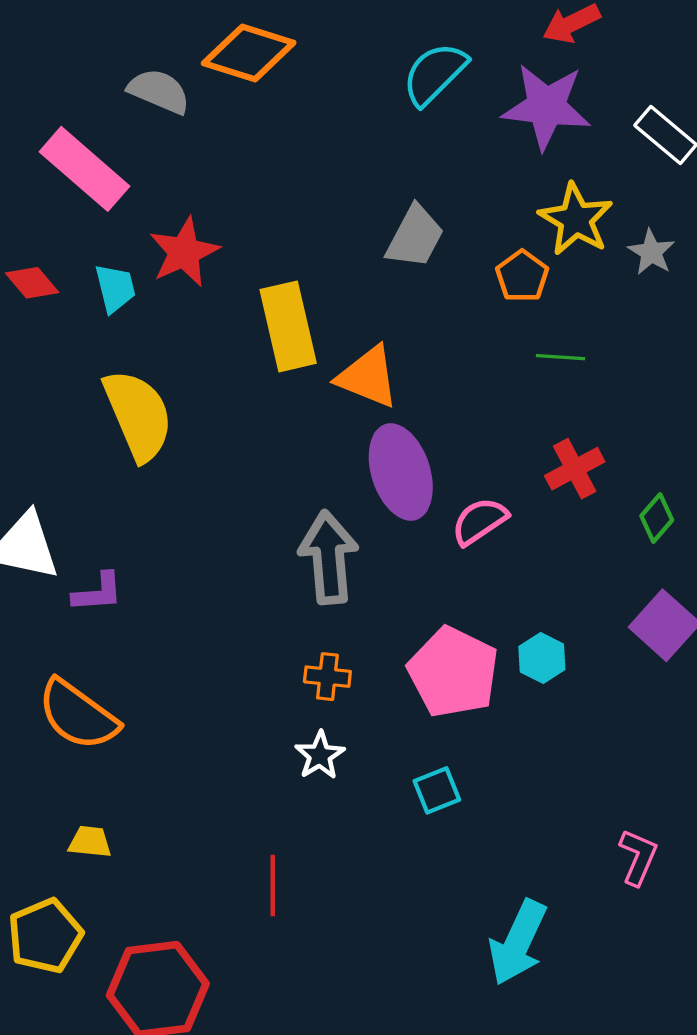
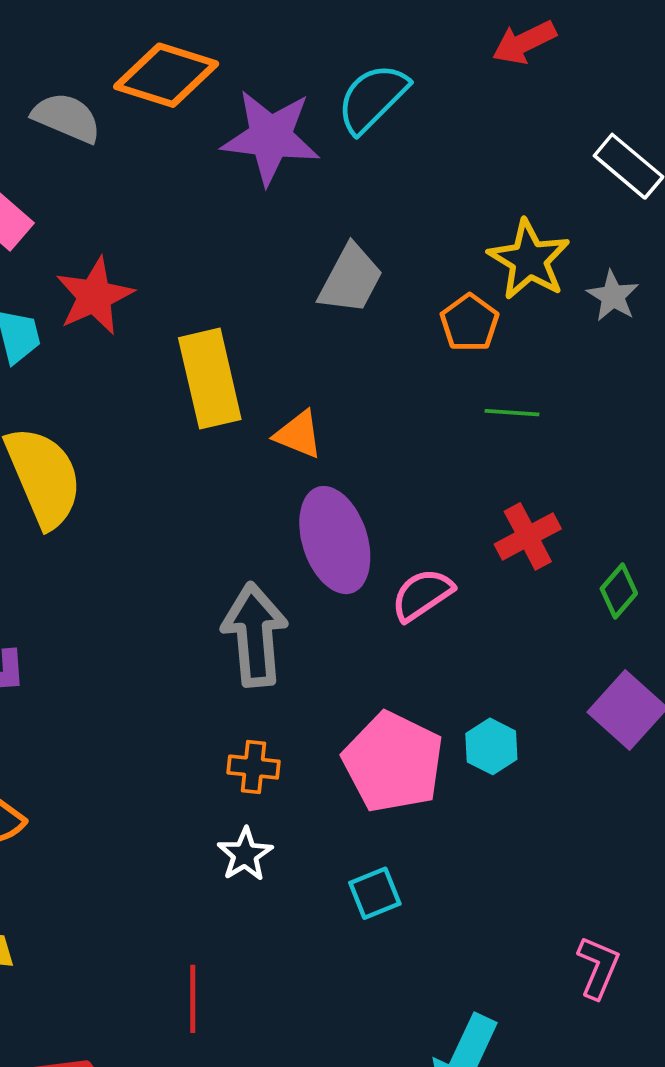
purple star: (546, 107) -> (270, 137), moved
orange triangle: (368, 377) -> (298, 434), size x0.7

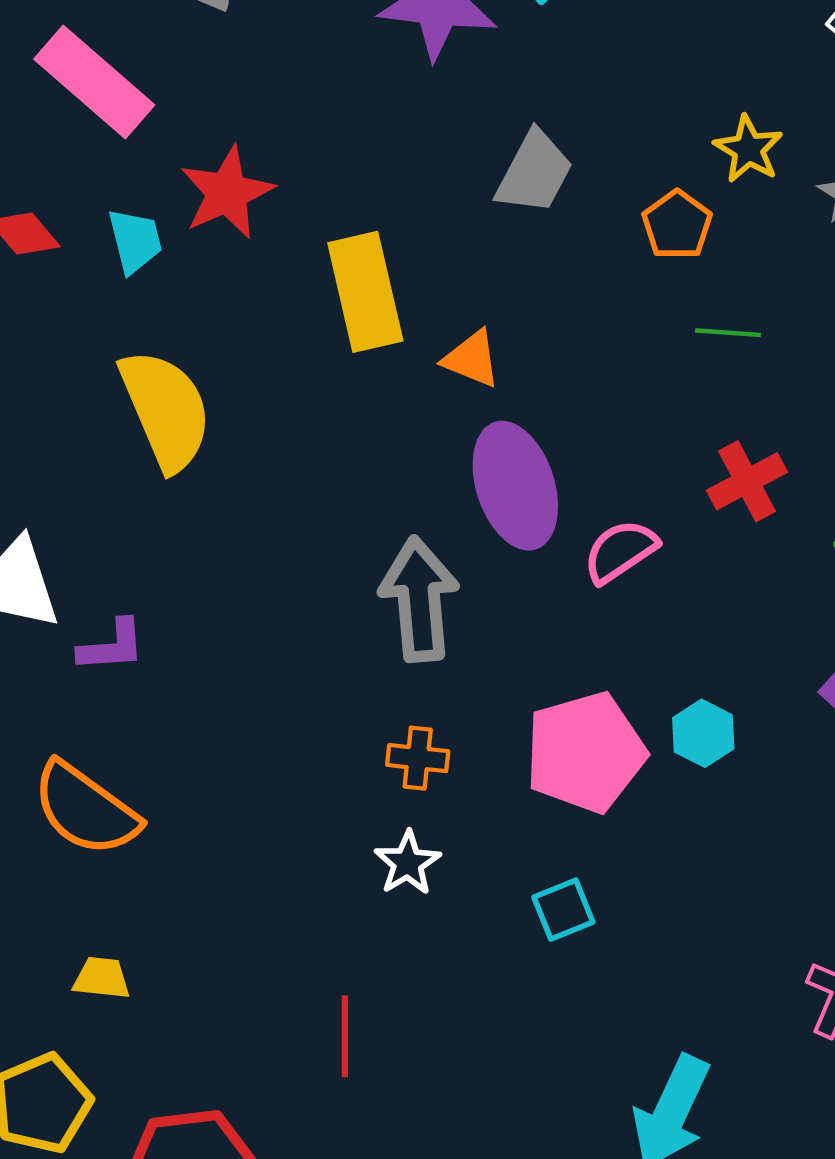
yellow star: (529, 260) -> (748, 149), size x0.7
pink pentagon: (393, 762) -> (585, 752), turned 30

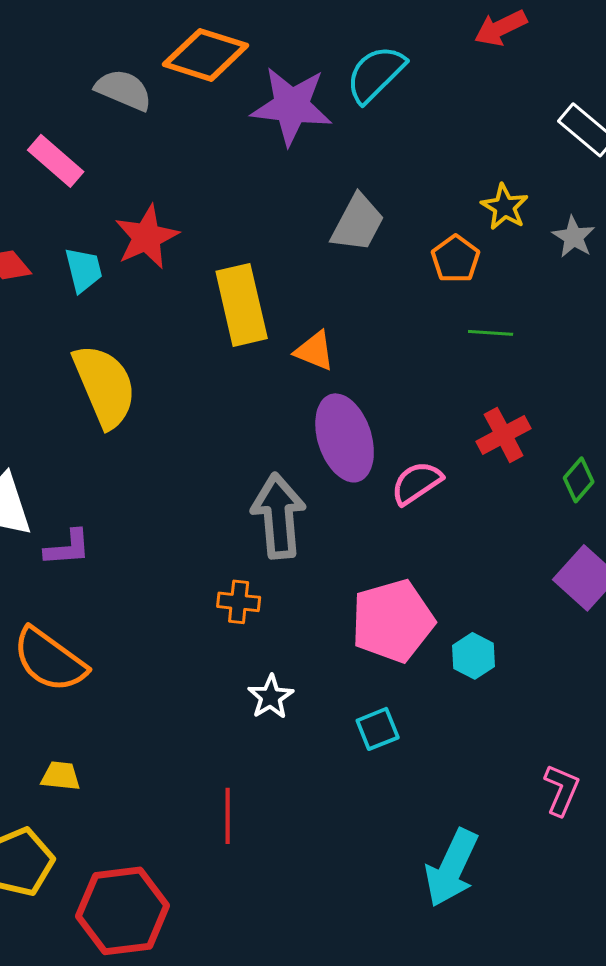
pink rectangle: (94, 82) -> (56, 161), size x0.7
cyan hexagon: (703, 733) -> (474, 656), moved
orange cross: (418, 758) -> (239, 602), moved

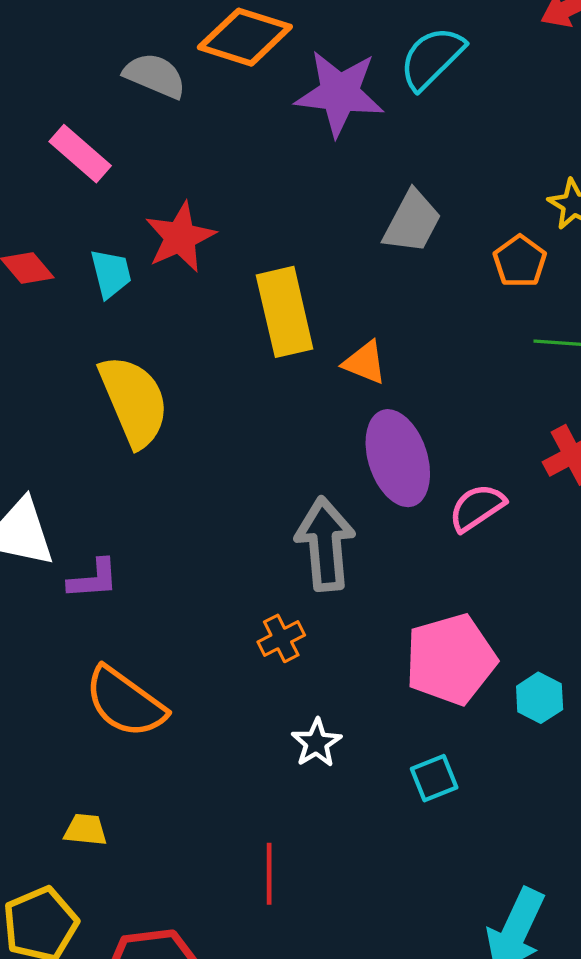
orange cross: (239, 602) -> (281, 638), turned -33
orange semicircle: (50, 660) -> (125, 702), moved

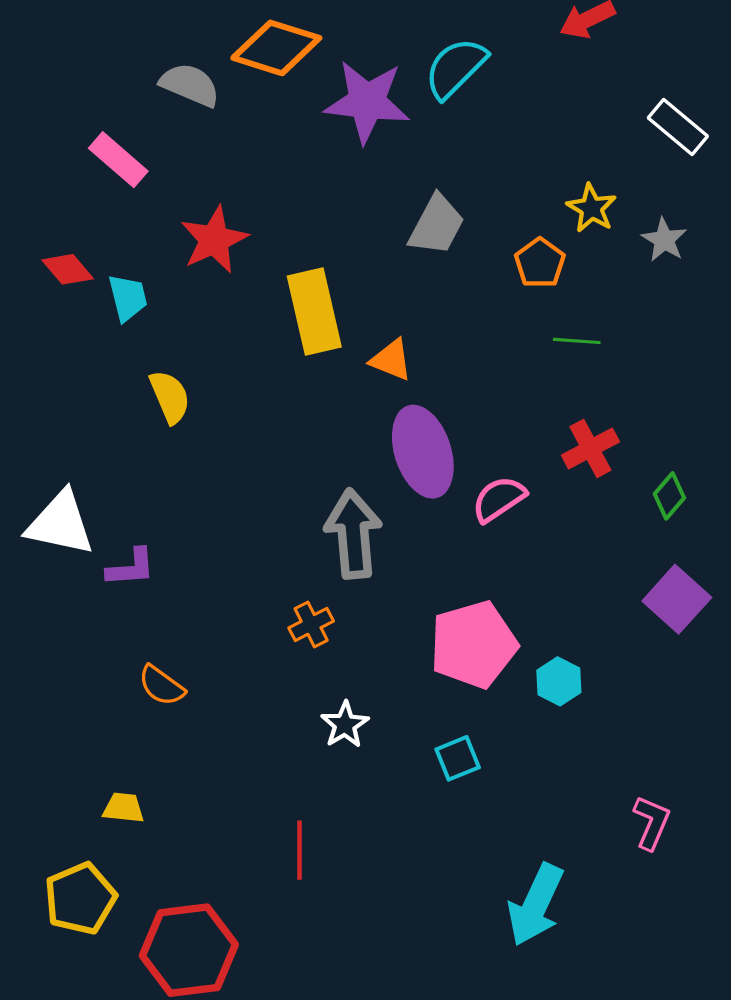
cyan trapezoid: (111, 273) -> (128, 298), moved
yellow semicircle: (134, 401) -> (170, 397), size x0.6
orange semicircle: (125, 702) -> (161, 686), size x0.6

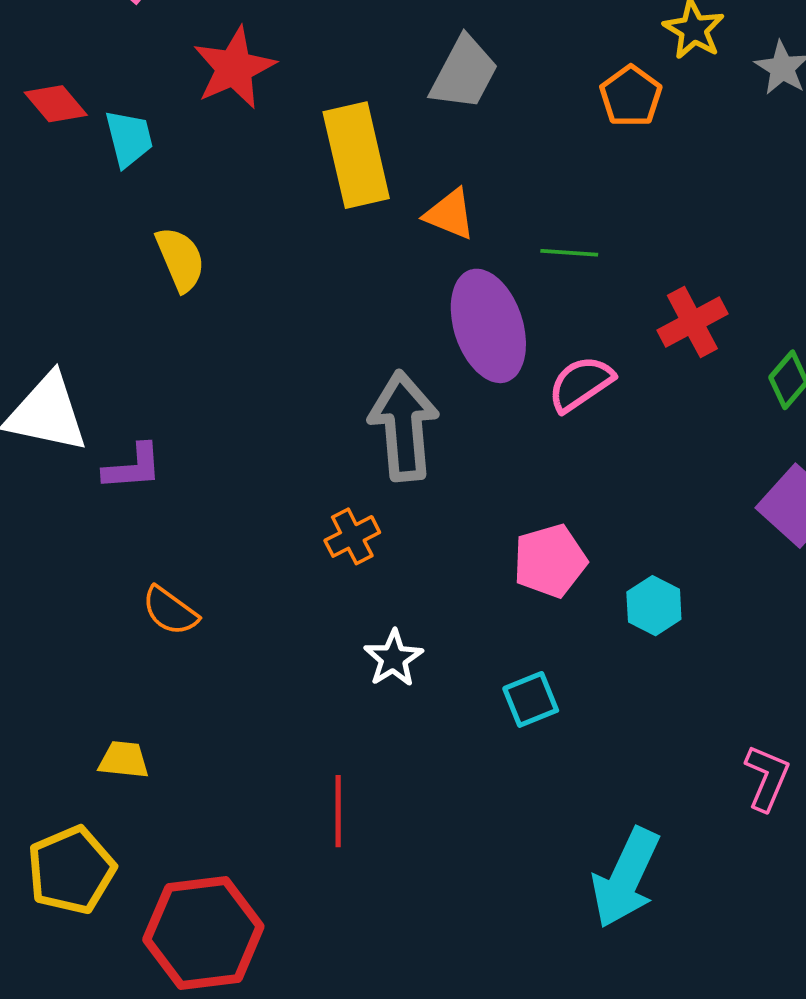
gray trapezoid: (437, 225) -> (464, 73), moved
green line: (577, 341) -> (569, 253), moved
pink pentagon: (473, 645) -> (550, 561), size x0.7

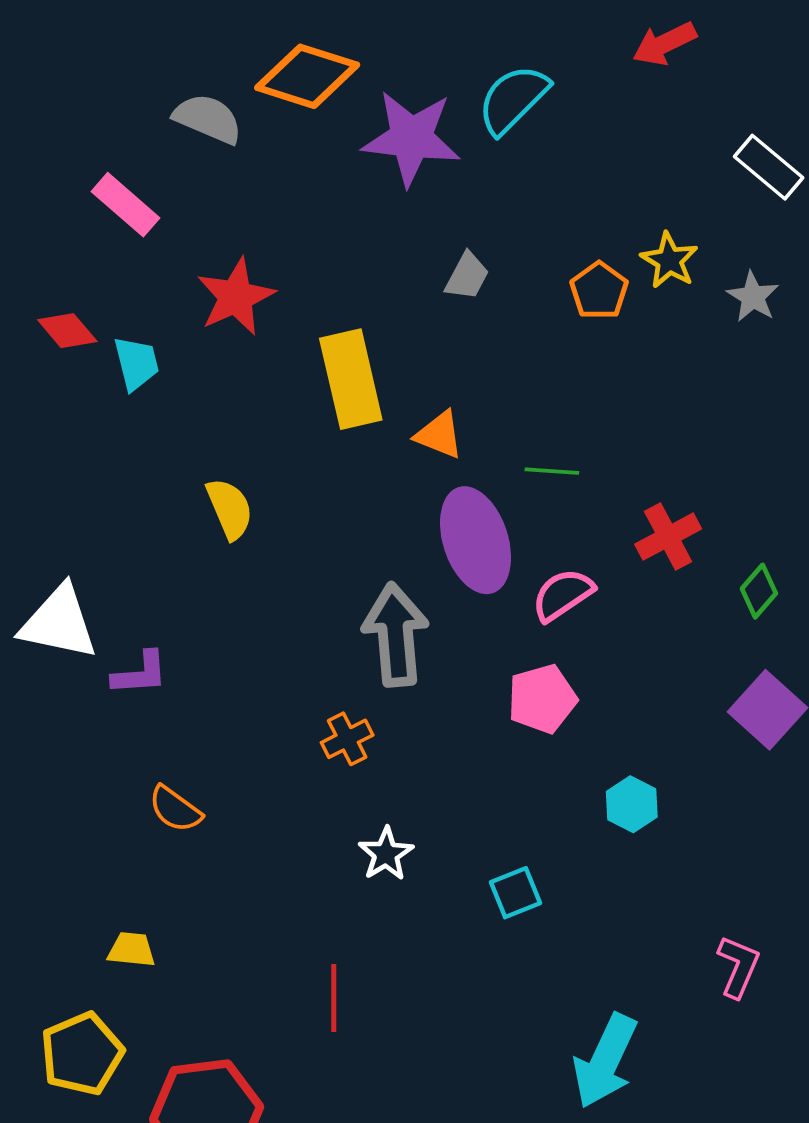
gray trapezoid: (464, 73) -> (467, 276), moved, size x0.7
orange pentagon: (631, 96) -> (599, 291), moved
yellow semicircle: (180, 259) -> (230, 509), moved
pink pentagon: (550, 561) -> (542, 699), moved

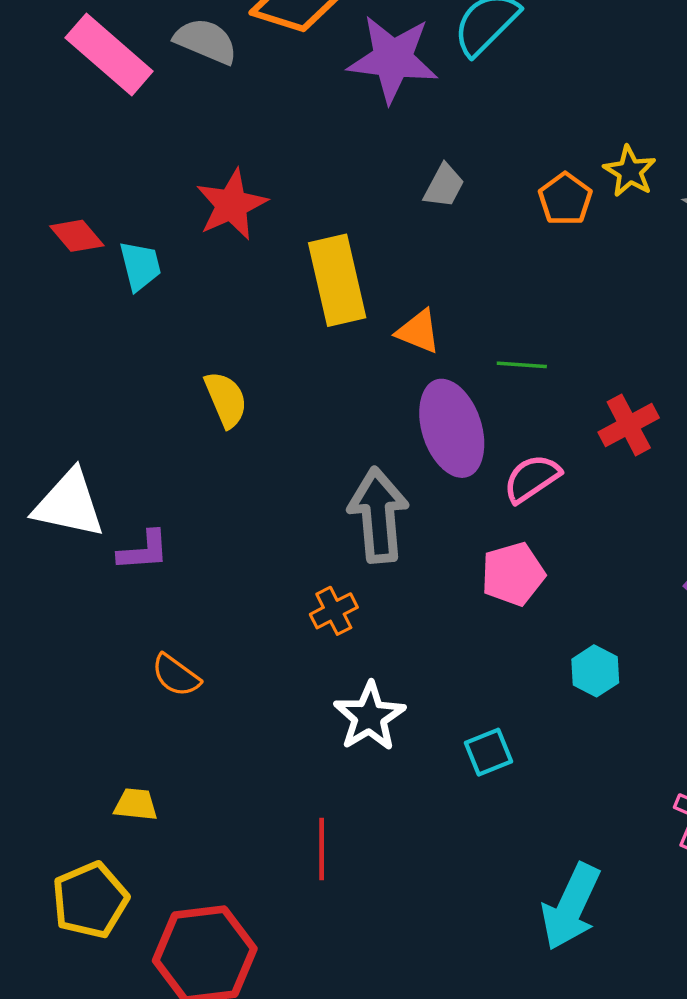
pink rectangle: (125, 205) -> (109, 54), moved, size x1.4
white star: (386, 854) -> (369, 717), size x1.4

